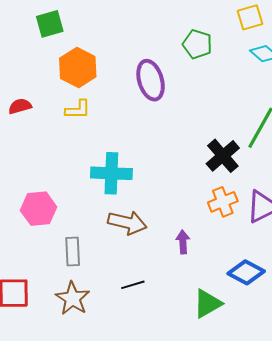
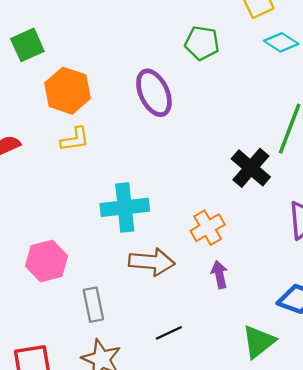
orange cross: (223, 202) -> (208, 228), moved

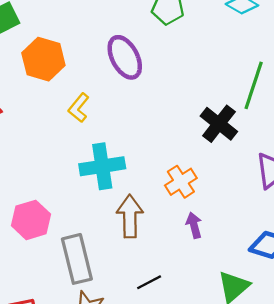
yellow L-shape: (75, 139) -> (79, 108), moved, turned 140
brown arrow: (152, 262) -> (130, 216), turned -93
gray rectangle: (93, 305) -> (77, 259), size x1.5

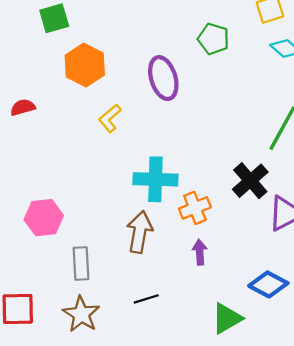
black cross: (219, 124) -> (250, 181), moved
cyan cross: (102, 166) -> (155, 179), moved
gray rectangle: (77, 259) -> (81, 263), size x0.7

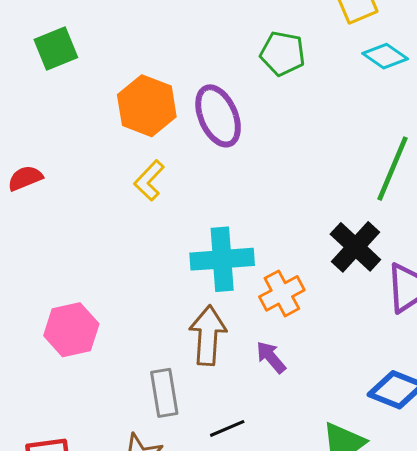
orange hexagon: (85, 65) -> (147, 106), moved
purple arrow: (200, 252) -> (271, 357), moved, turned -30
gray rectangle: (81, 263) -> (164, 393), moved

